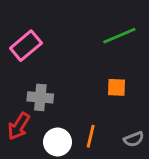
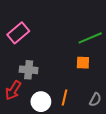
green line: (119, 36) -> (90, 38), moved
gray semicircle: (134, 139) -> (95, 100), turned -40

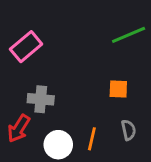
green line: (90, 38) -> (129, 35), moved
gray semicircle: (95, 100) -> (129, 130), moved, turned -40

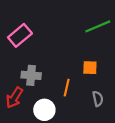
orange line: (92, 139) -> (67, 88), moved

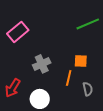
gray cross: (31, 75) -> (42, 64), moved, turned -30
orange line: (67, 88) -> (69, 78), moved

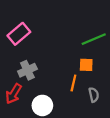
green line: (88, 24) -> (94, 39), moved
gray cross: (42, 64) -> (27, 70), moved

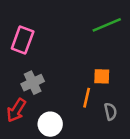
pink rectangle: (19, 34) -> (23, 40), turned -30
green line: (94, 39) -> (107, 25), moved

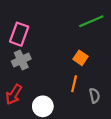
orange square: (102, 76) -> (81, 58), moved, turned 32
gray cross: (33, 83) -> (21, 60), moved

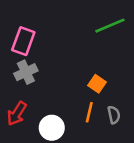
orange square: (81, 58) -> (97, 84), moved
orange line: (74, 84) -> (89, 112), moved

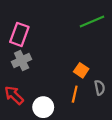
red arrow: (17, 114) -> (14, 95), turned 102
gray semicircle: (114, 115) -> (100, 88), moved

